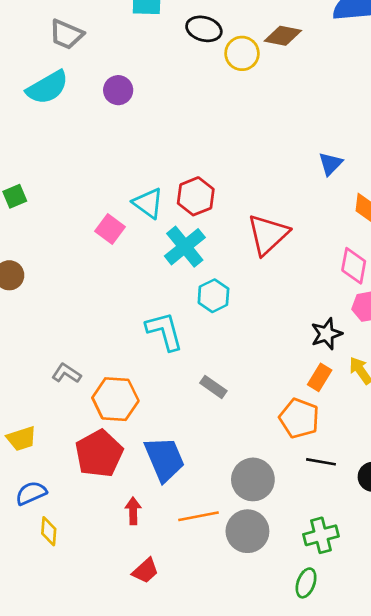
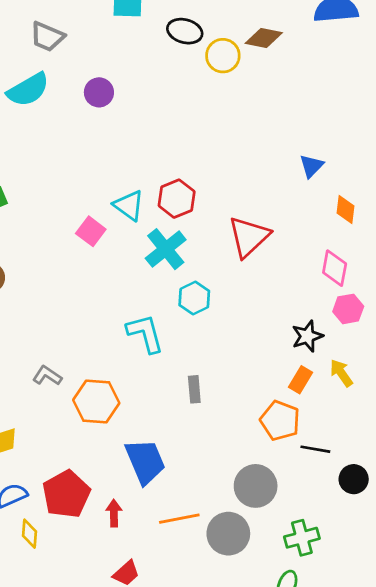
gray rectangle: (213, 387) -> (194, 389), turned 50
red pentagon: (99, 454) -> (66, 494), moved
black line: (321, 462) -> (315, 449), moved
gray circle: (253, 479) -> (256, 486), moved

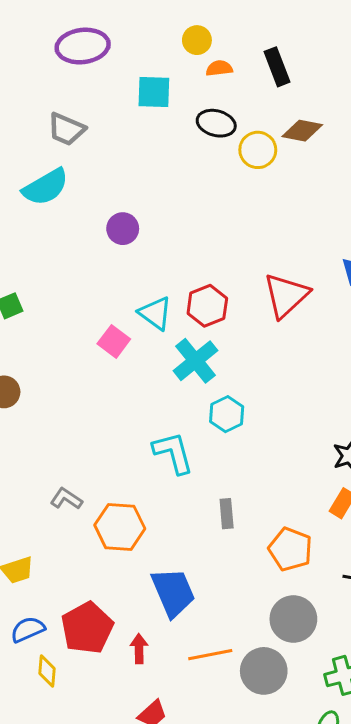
purple circle: (99, 92) -> (123, 229), moved
red triangle: (249, 237) -> (286, 295), moved
orange pentagon: (280, 421) -> (290, 549), moved

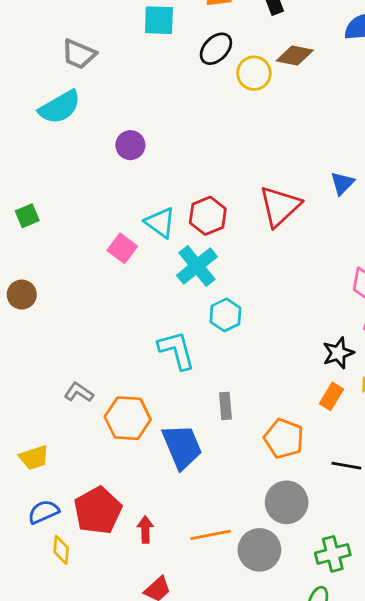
black ellipse: (216, 123) -> (216, 49), turned -60
blue trapezoid: (173, 592) -> (182, 447), moved

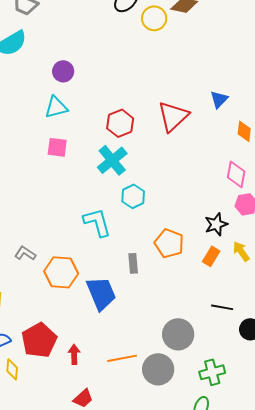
cyan triangle: (160, 223) -> (56, 107), moved, turned -50
pink square: (122, 248) -> (57, 147), turned -30
orange pentagon: (284, 439) -> (169, 243), moved

